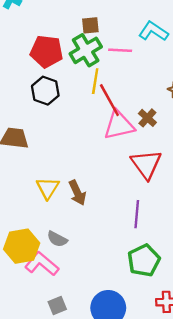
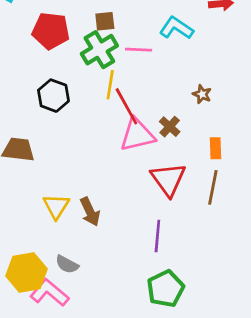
red pentagon: (47, 51) -> (51, 31), moved

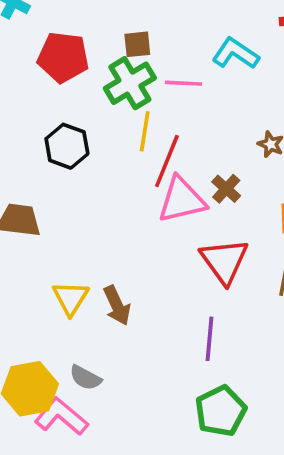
red line: (126, 106) -> (167, 161), turned 51

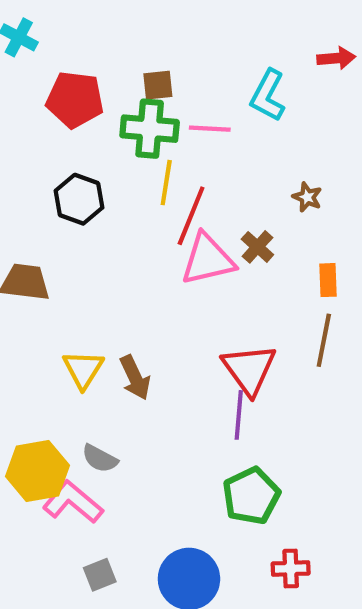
cyan L-shape: (235, 54) -> (268, 95), turned -96
green cross: (130, 83) -> (150, 129), turned 36
red triangle: (224, 261) -> (249, 369), moved

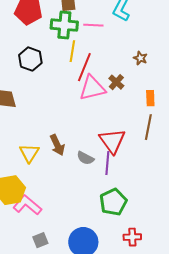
yellow triangle: (83, 369) -> (29, 153), moved
gray semicircle: (100, 459) -> (85, 158), moved

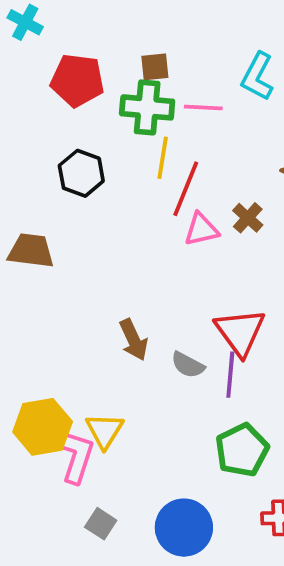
pink triangle: (92, 88) -> (201, 229), size x0.7
yellow triangle: (29, 153) -> (105, 431), moved
pink L-shape: (27, 205) -> (75, 456), turned 68
gray square: (40, 240) -> (101, 524), turned -35

